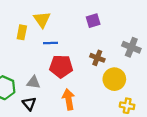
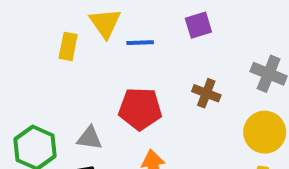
blue line: (50, 43) -> (140, 43), moved
yellow circle: (114, 79) -> (265, 132), moved

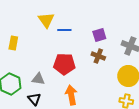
purple square: (198, 25) -> (99, 35), moved
yellow rectangle: (68, 46) -> (13, 43), moved

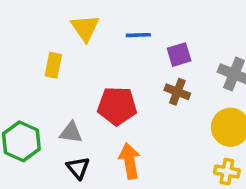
blue line: (64, 30) -> (138, 35), moved
yellow rectangle: (13, 43) -> (53, 65), moved
black triangle: (34, 99) -> (78, 168), moved

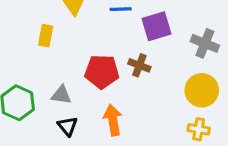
purple square: (179, 55) -> (157, 26), size x1.4
brown cross: (177, 92) -> (139, 65), moved

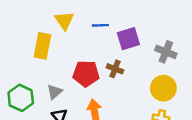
yellow rectangle: (46, 36) -> (42, 46), size x1.5
gray triangle: (61, 95) -> (55, 92), turned -49

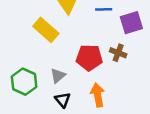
yellow rectangle: (42, 46) -> (46, 30), turned -60

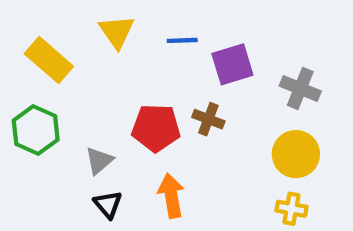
yellow rectangle: (46, 30) -> (49, 60), moved
green hexagon: (24, 82) -> (36, 130), moved

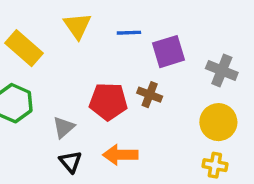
orange arrow: (171, 196) -> (120, 155), turned -80

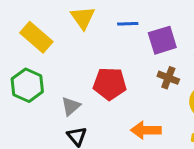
brown cross: (150, 95) -> (168, 78), moved
orange arrow: (120, 155) -> (146, 130), moved

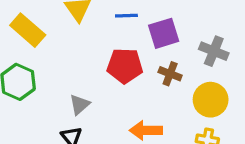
red pentagon: (110, 84) -> (125, 66), moved
gray triangle: (71, 106) -> (80, 105), moved

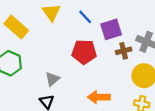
blue line: (126, 16) -> (85, 17), turned 49
brown cross: (170, 74) -> (124, 51), moved, turned -35

